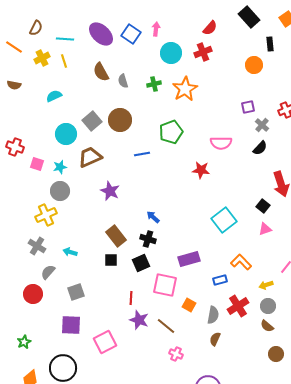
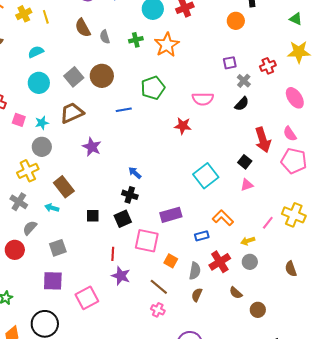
cyan circle: (66, 134) -> (39, 83), moved
brown rectangle: (116, 236) -> (64, 187), moved
brown line: (166, 326) -> (159, 287), moved
brown semicircle: (267, 326) -> (236, 293), moved

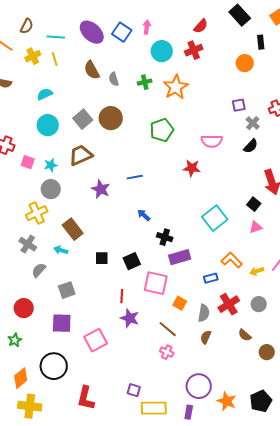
blue line: (124, 110) -> (135, 177), moved
black cross: (130, 195) -> (165, 237), moved
yellow arrow: (248, 241) -> (257, 271), moved
red circle: (15, 250) -> (24, 308), moved

